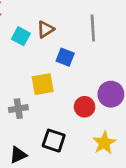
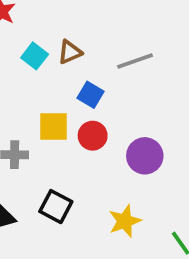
gray line: (93, 28) -> (135, 61), turned 65
red circle: (85, 107) -> (93, 136), moved

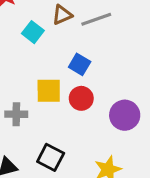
brown triangle: (70, 52) -> (62, 15), moved
gray line: (135, 61) -> (96, 19), moved

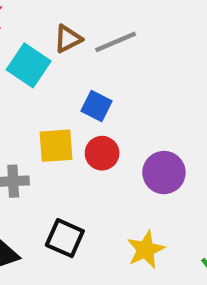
cyan square: (33, 32) -> (29, 65), size x1.4

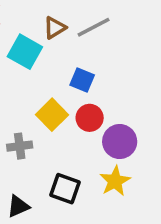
yellow square: (56, 146) -> (52, 115), turned -36
purple circle: (164, 173) -> (120, 142), moved
yellow star: (146, 250) -> (115, 181), moved

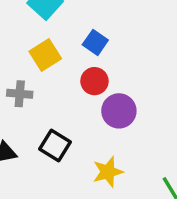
yellow square: (52, 115) -> (45, 55), moved
yellow star: (115, 181) -> (108, 172), moved

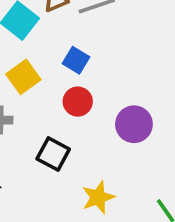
purple circle: (119, 111) -> (134, 124), moved
black square: (55, 145) -> (53, 154), moved

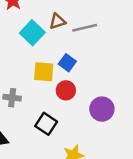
yellow square: (23, 77) -> (44, 72), moved, turned 35

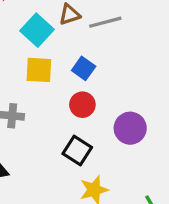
yellow square: (44, 72) -> (39, 70), moved
black square: (46, 124) -> (77, 151), moved

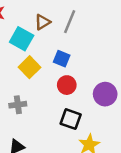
gray line: (105, 22) -> (70, 22), turned -40
yellow square: (39, 70) -> (30, 67), turned -35

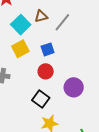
blue square: (62, 59) -> (48, 49), turned 32

